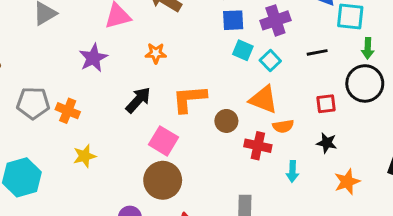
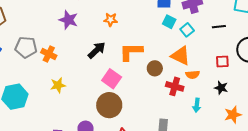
purple star: (93, 58) -> (68, 20), turned -30

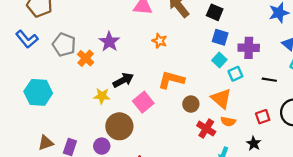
purple star: (68, 20) -> (109, 42), moved
black arrow: (97, 50) -> (123, 80), moved
red square: (222, 61) -> (263, 117), turned -32
yellow star: (58, 85) -> (102, 96), moved
brown circle: (109, 105) -> (119, 126), moved

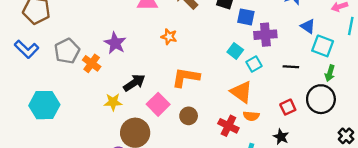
blue square: (220, 37) -> (246, 17), moved
gray pentagon: (64, 45) -> (67, 51), turned 30
brown circle: (191, 104) -> (189, 116), moved

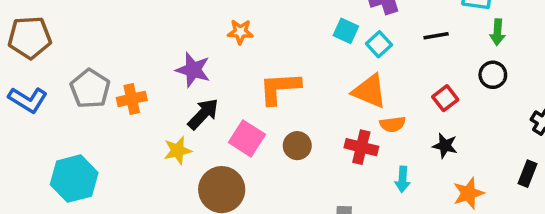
purple star: (115, 43) -> (193, 70), moved
orange cross: (92, 63) -> (132, 99), turned -36
black circle: (321, 99) -> (493, 75), size x0.6

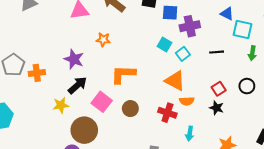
black circle: (493, 75) -> (247, 86), moved
black star: (445, 146) -> (217, 108), moved

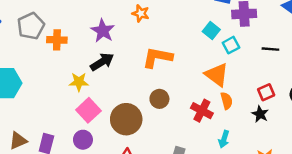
orange semicircle: (187, 101) -> (227, 101), turned -112
pink square: (102, 102) -> (88, 110), moved
brown circle: (84, 130) -> (126, 119), moved

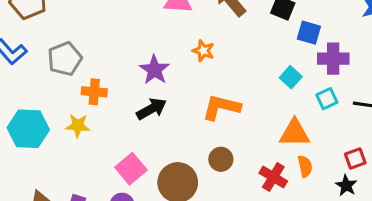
orange cross: (57, 40) -> (94, 92), moved
cyan square: (231, 45) -> (327, 99), moved
orange triangle: (217, 75) -> (295, 133), turned -40
yellow star: (79, 82) -> (78, 126), moved

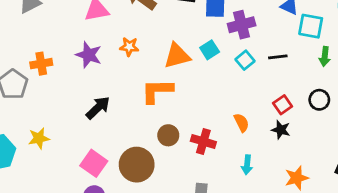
purple star: (155, 70) -> (89, 55), moved
cyan square: (291, 77) -> (210, 50), turned 30
orange cross: (94, 92) -> (41, 64), moved
orange triangle: (295, 133) -> (177, 56), moved
red cross: (273, 177) -> (203, 141), moved

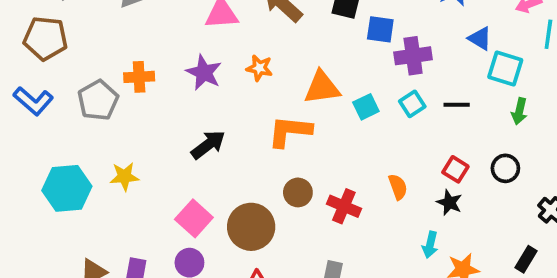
cyan square: (210, 50) -> (366, 107), moved
red square: (283, 105) -> (455, 169), turned -30
cyan arrow: (247, 165) -> (430, 245), moved

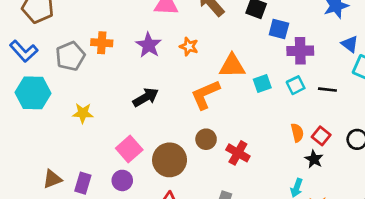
orange L-shape: (290, 131) -> (205, 95), turned -36
orange semicircle: (398, 187) -> (297, 133), moved
cyan hexagon: (67, 188) -> (33, 93), moved

